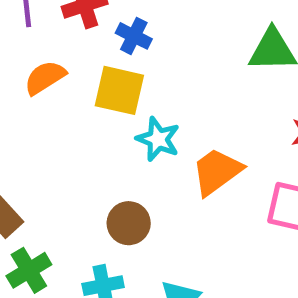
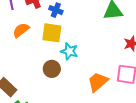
orange trapezoid: (217, 172) -> (98, 82), moved
brown circle: (129, 223) -> (52, 69), moved

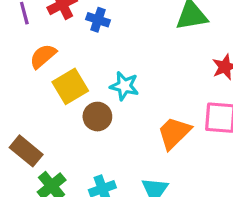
yellow square: (52, 33) -> (70, 86), moved, turned -35

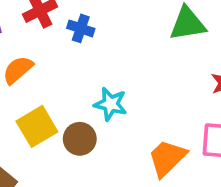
yellow square: (70, 86) -> (37, 126), moved

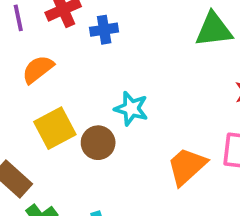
blue cross: (81, 28) -> (104, 30), turned -30

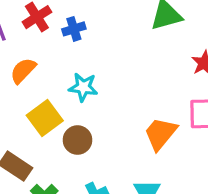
cyan star: (131, 108) -> (83, 87), moved
brown circle: (98, 143) -> (77, 140), moved

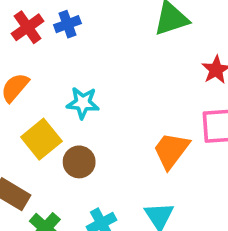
blue cross: (74, 29) -> (67, 24), moved

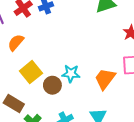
cyan star: (83, 103) -> (71, 74), moved

